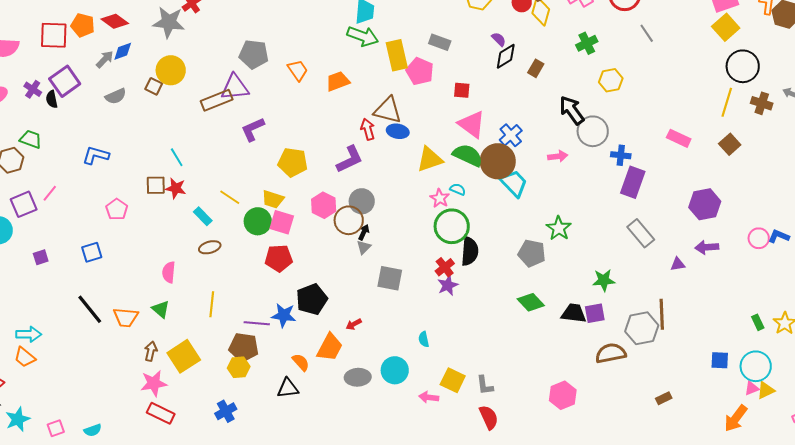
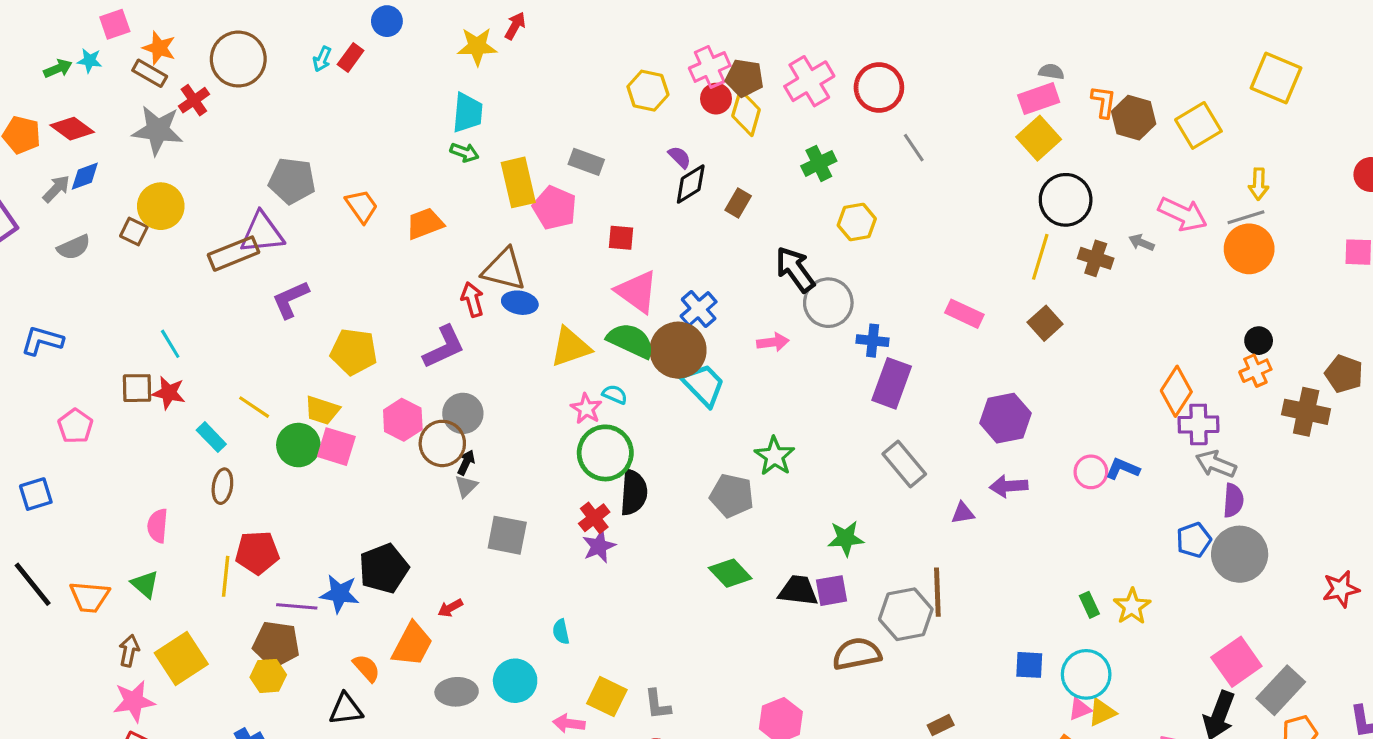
green arrow: (363, 36) -> (464, 152), size x0.6
brown ellipse: (210, 247) -> (222, 486), turned -65
red pentagon: (279, 258) -> (257, 553), moved

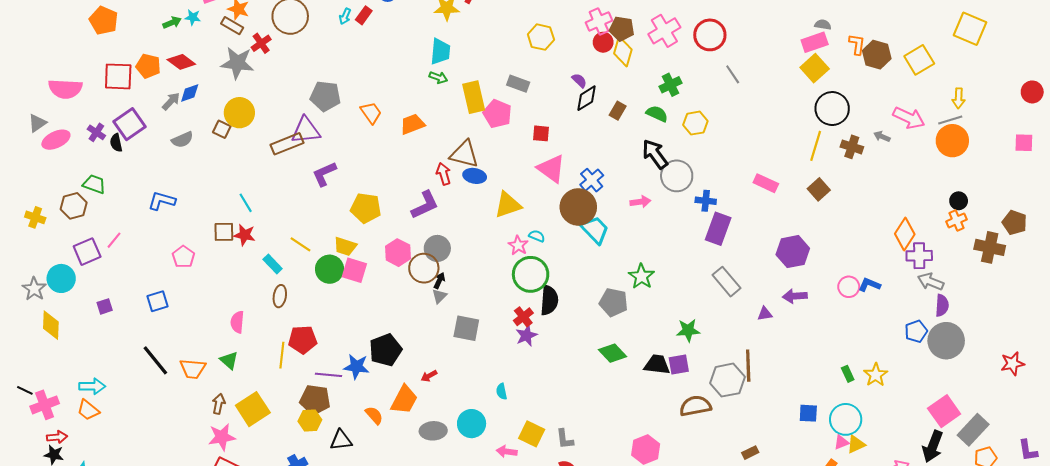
yellow hexagon: (648, 91) -> (541, 37), moved
green semicircle: (631, 341) -> (657, 114), moved, size x0.7
black triangle: (346, 709) -> (341, 440), moved

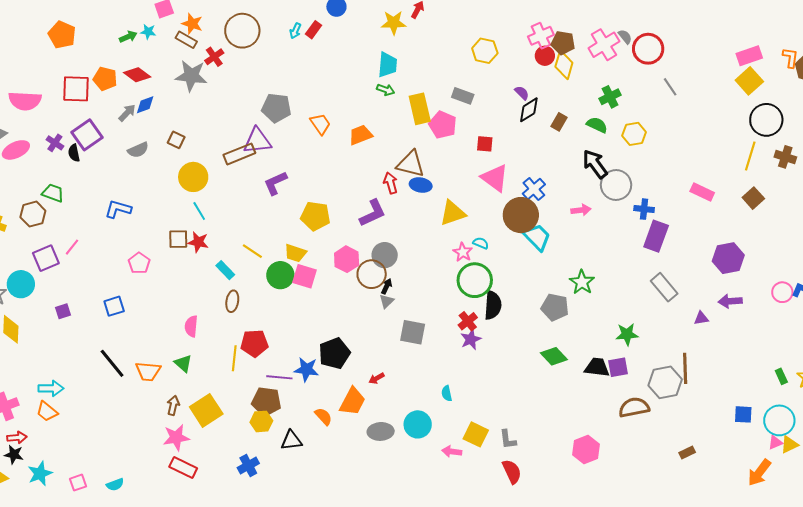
gray semicircle: (823, 25) -> (625, 37), moved, turned 42
yellow circle: (239, 113) -> (193, 177), moved

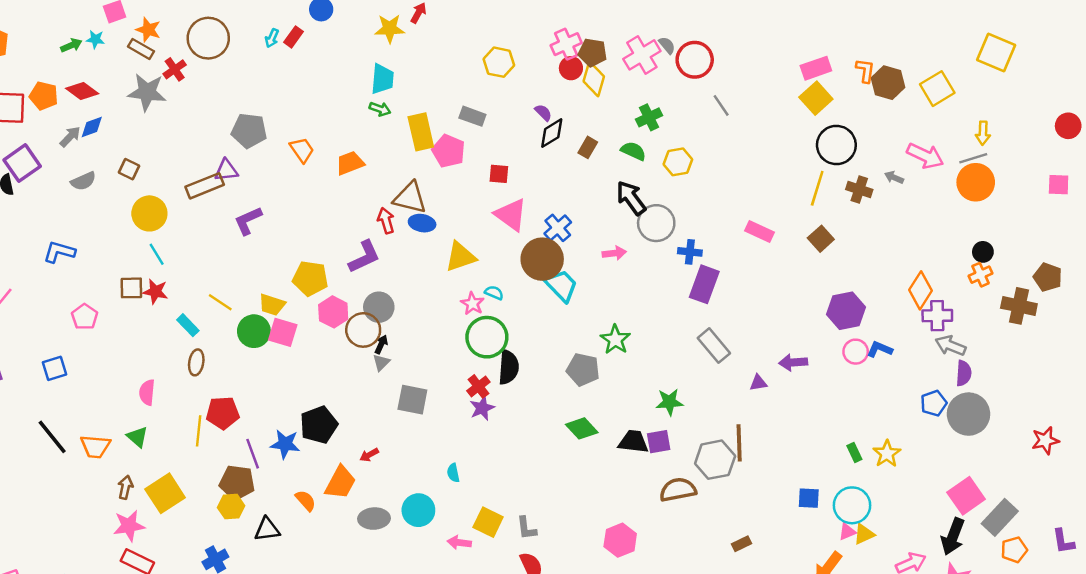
purple triangle: (257, 141) -> (226, 170), size x0.7
yellow pentagon: (315, 216) -> (310, 278), moved
purple hexagon: (728, 258) -> (846, 311), moved
purple line: (279, 377) -> (253, 454), turned 65

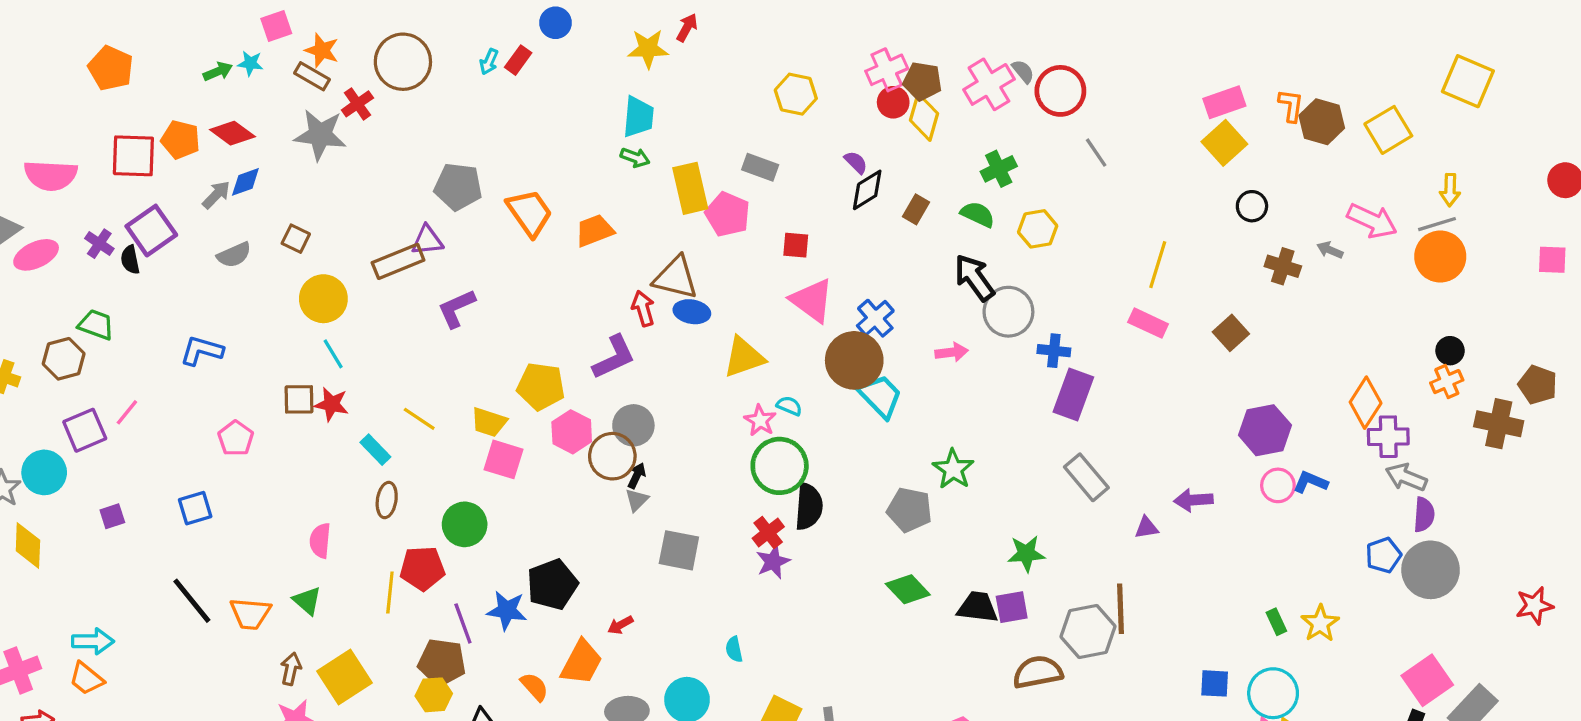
black circle: (836, 145) -> (1252, 206), size x0.6
orange trapezoid: (302, 150) -> (530, 213), size x1.4
yellow line: (817, 188) -> (1158, 265), moved
green circle: (254, 331) -> (465, 524), moved

